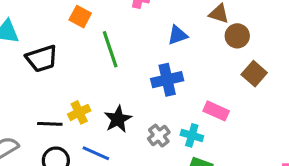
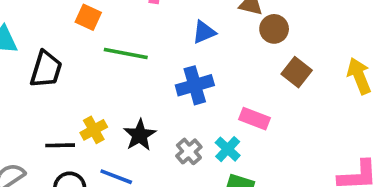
green line: (110, 49) -> (126, 53), turned -57
black trapezoid: (42, 59) -> (46, 69), turned -52
cyan cross: (192, 135) -> (228, 149), turned 30

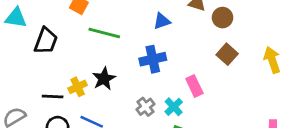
brown circle: (274, 29) -> (223, 18), moved
pink rectangle: (254, 119) -> (194, 86), turned 40
black star: (140, 135) -> (104, 79), moved

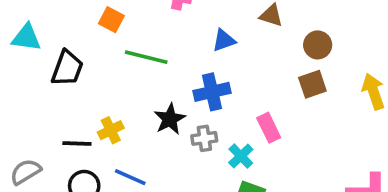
brown circle: (223, 18) -> (318, 45), moved
brown square: (227, 54) -> (312, 84), turned 30
black star: (104, 79) -> (170, 119), moved
gray cross: (145, 107) -> (204, 138), moved, turned 30

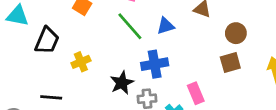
green line: (146, 57) -> (130, 26), moved, turned 32
yellow cross: (111, 130) -> (81, 62), moved

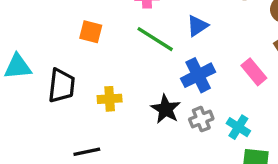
yellow cross: (81, 62) -> (110, 99), turned 36
pink rectangle: (196, 93) -> (254, 72), moved

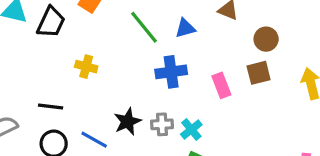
black trapezoid: (61, 86) -> (51, 22), moved
black star: (166, 109) -> (128, 122), moved
gray cross: (201, 119) -> (162, 124), moved

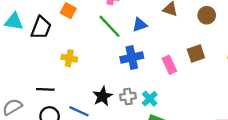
brown circle: (266, 39) -> (207, 15), moved

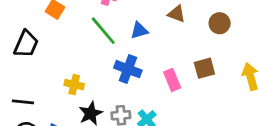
black trapezoid: (41, 28) -> (26, 44), moved
yellow cross: (69, 58) -> (74, 85), moved
blue cross: (132, 58) -> (128, 69), turned 30

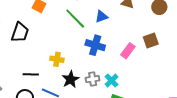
pink rectangle: (172, 80) -> (128, 51), turned 63
black line: (23, 102) -> (31, 74), moved

